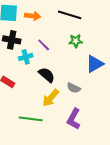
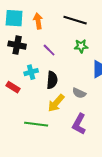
orange arrow: (33, 16) -> (38, 21), turned -105
cyan cross: (26, 57) -> (31, 72), moved
black semicircle: (47, 75) -> (52, 80), turned 54

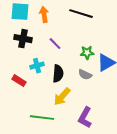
green star: (81, 46) -> (87, 53), moved
gray semicircle: (79, 93) -> (85, 75), moved

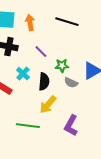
green star: (87, 53) -> (62, 66), moved
cyan cross: (37, 66) -> (23, 74), turned -32

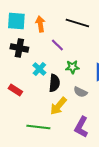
purple line: (41, 52) -> (57, 45), moved
cyan cross: (23, 74) -> (39, 69), moved
gray semicircle: (71, 83) -> (80, 92), moved

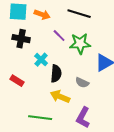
orange arrow: (40, 24) -> (42, 15), turned 119
green star: (72, 67) -> (80, 44), moved, size x1.5
yellow arrow: (58, 106) -> (60, 97), turned 72

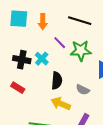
orange arrow: (42, 15) -> (43, 22), turned 70
black cross: (21, 39) -> (22, 60), moved
cyan cross: (41, 60) -> (42, 59), moved

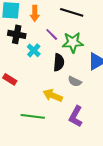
black cross: (22, 60) -> (17, 34), moved
black semicircle: (57, 81) -> (59, 62), moved

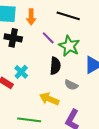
green star: (73, 42) -> (69, 46), turned 30
cyan cross: (34, 50) -> (21, 72), moved

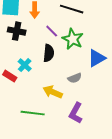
black semicircle: (55, 66) -> (49, 53), moved
gray semicircle: (71, 85) -> (75, 78), turned -48

